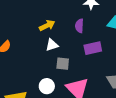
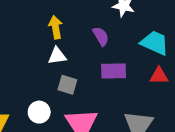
yellow arrow: (47, 25) -> (56, 27), turned -84
purple semicircle: (79, 26) -> (101, 36), turned 136

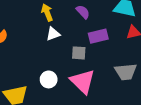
gray square: (67, 85) -> (79, 53), moved

